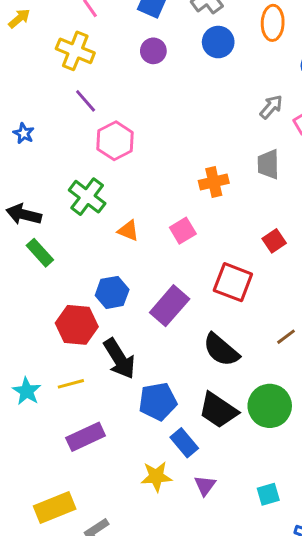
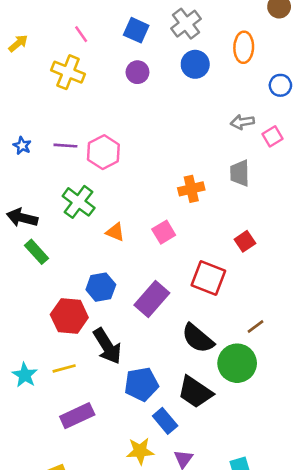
purple line: (86, 101) -> (65, 146), moved, turned -45
gray arrow: (271, 107) -> (242, 122), turned -140
green circle: (270, 406) -> (237, 363), moved

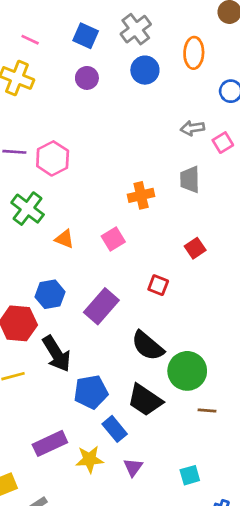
pink line: (81, 34) -> (30, 40), turned -30
red square: (208, 278) -> (158, 285), size x0.6
brown line: (255, 326) -> (207, 410), moved, turned 42
purple rectangle: (77, 416) -> (50, 443), moved

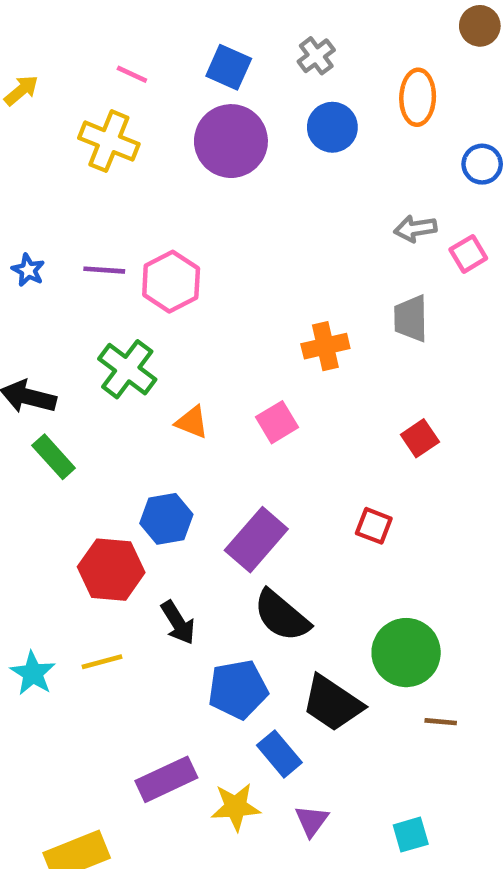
gray cross: (136, 29) -> (316, 56), size x0.7
purple circle: (87, 78) -> (231, 141), size x1.8
red square: (158, 285) -> (374, 526), moved
black semicircle: (148, 346) -> (282, 616), moved
black arrow: (57, 354) -> (178, 623), size x0.7

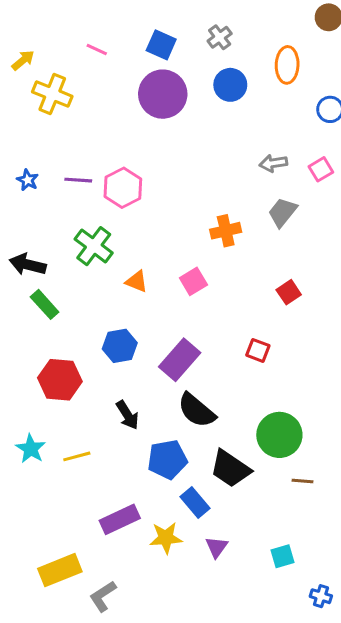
yellow cross: (109, 141) -> (52, 94), moved
gray arrow: (415, 229) -> (273, 163), moved
gray trapezoid: (411, 318) -> (283, 212), turned 40
red hexagon: (111, 570) -> (60, 380), moved
yellow line: (102, 662) -> (77, 456), moved

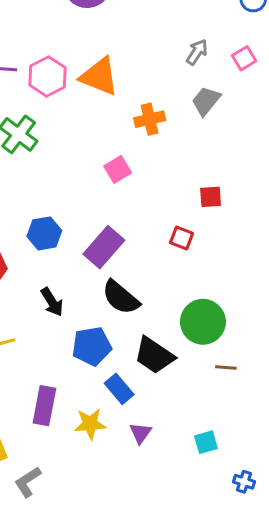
gray arrow: (273, 163) -> (197, 52), turned 132
orange triangle: (137, 281) -> (99, 76), moved, size x1.8
red square: (289, 292) -> (211, 197), moved, turned 30
purple rectangle: (120, 519) -> (44, 406), turned -54

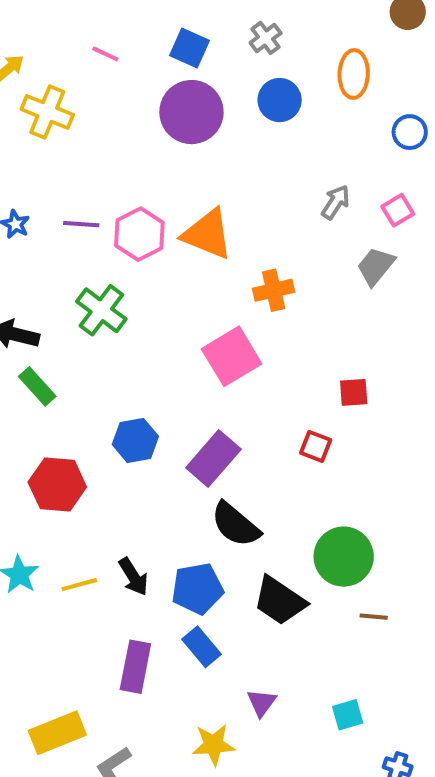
gray trapezoid: (206, 101) -> (376, 266), moved
pink square: (118, 169) -> (232, 356), size x1.6
black arrow: (52, 302) -> (133, 577), moved
blue rectangle: (119, 389) -> (201, 647), moved
yellow star: (90, 424) -> (213, 745), moved

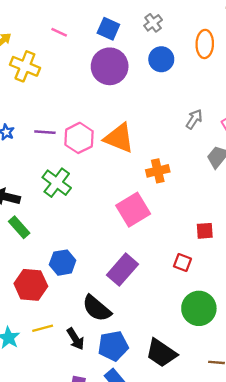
blue hexagon: (135, 440) -> (63, 263), moved
black semicircle: (236, 525) -> (97, 308), moved
green circle: (344, 557) -> (199, 308), moved
yellow line: (79, 585) -> (43, 328), moved

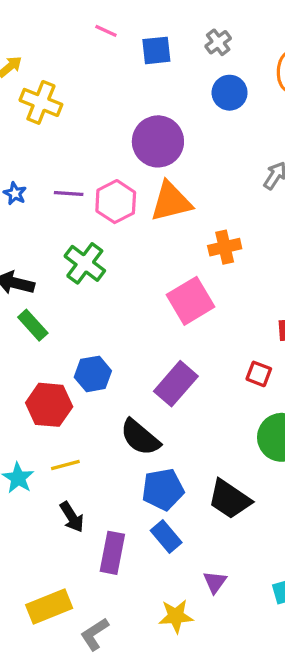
blue square: (108, 29) -> (156, 50), turned -30
pink line: (59, 32) -> (106, 31), moved
purple circle: (110, 66) -> (158, 141), moved
orange triangle: (119, 138) -> (171, 202), turned -36
black arrow: (76, 339) -> (72, 517), moved

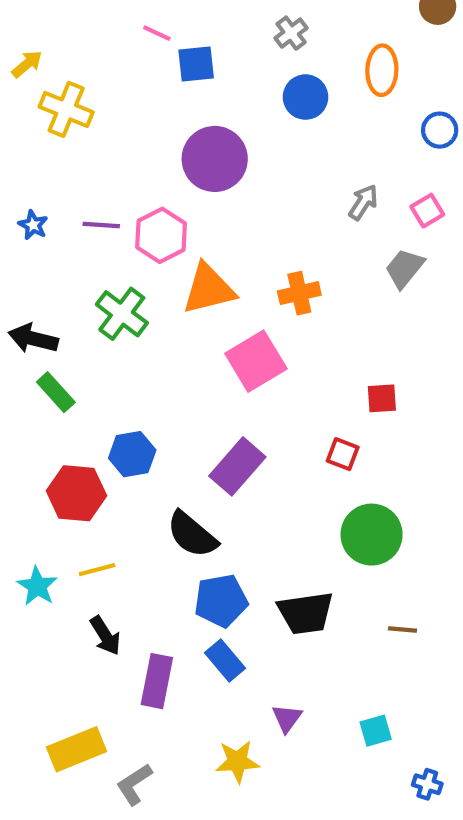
pink line: (106, 31) -> (157, 33), moved
blue square: (156, 50) -> (196, 64), moved
orange triangle: (171, 202) -> (209, 289), moved
black trapezoid: (230, 499) -> (306, 613), turned -42

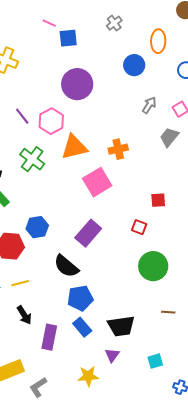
blue circle: (306, 97) -> (134, 65), moved
purple line: (101, 225) -> (22, 116), turned 48
black trapezoid: (306, 613) -> (121, 326), moved

